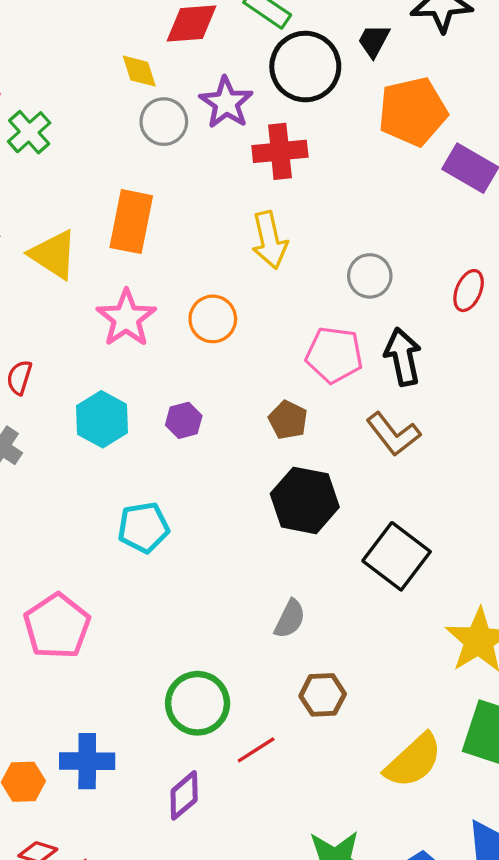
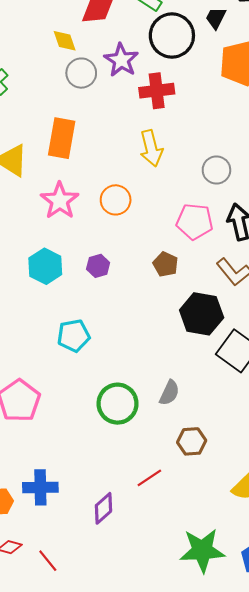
black hexagon: (305, 500) -> (202, 314), moved
green circle: (198, 703) -> (118, 404), moved

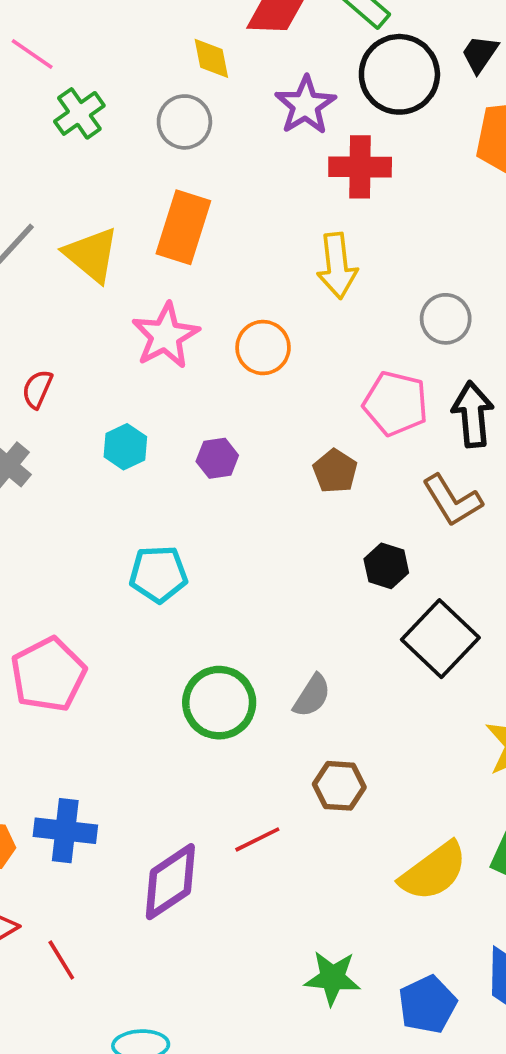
gray circle: (81, 73) -> (184, 122), moved
cyan hexagon: (45, 266) -> (125, 447), size x0.7
black hexagon: (202, 314) -> (386, 566), size x0.6
purple diamond: (103, 508) -> (170, 882), size x1.4
green star: (202, 550) -> (332, 978), size x0.7

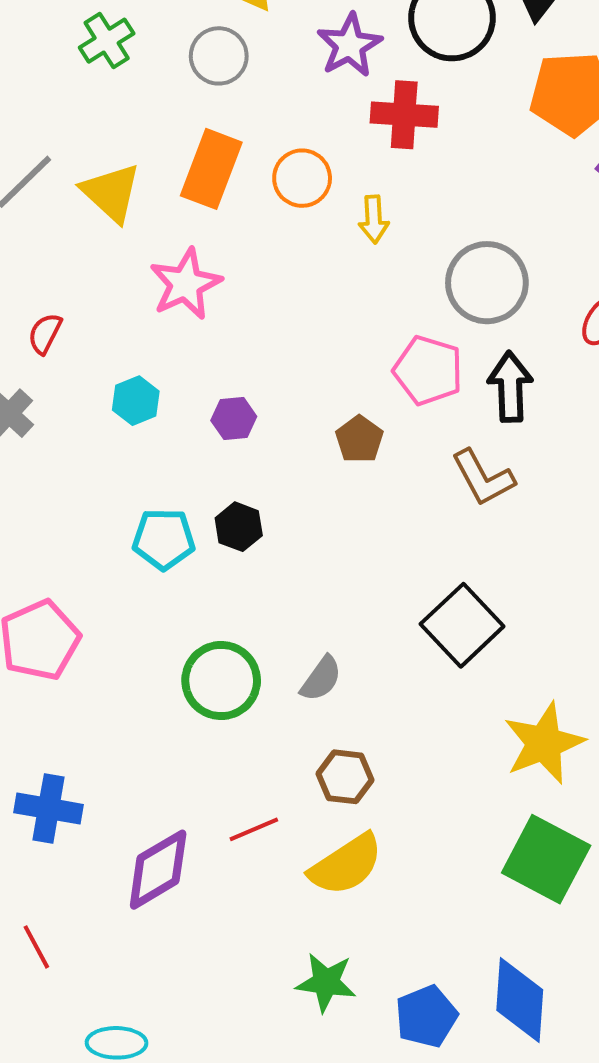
yellow arrow: (337, 266) -> (374, 219), size x0.7
gray circle: (446, 319) -> (487, 283), size x1.5
orange circle: (263, 348) -> (302, 178), moved
black hexagon: (386, 566) -> (239, 527), moved
yellow semicircle: (433, 871) -> (346, 865), moved

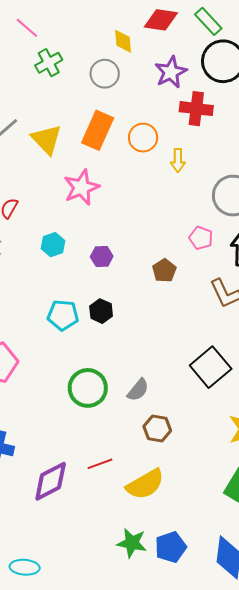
pink pentagon: (428, 370) -> (201, 238), size x0.7
brown hexagon: (345, 777) -> (157, 428), moved
blue pentagon: (426, 1016) -> (171, 547), moved

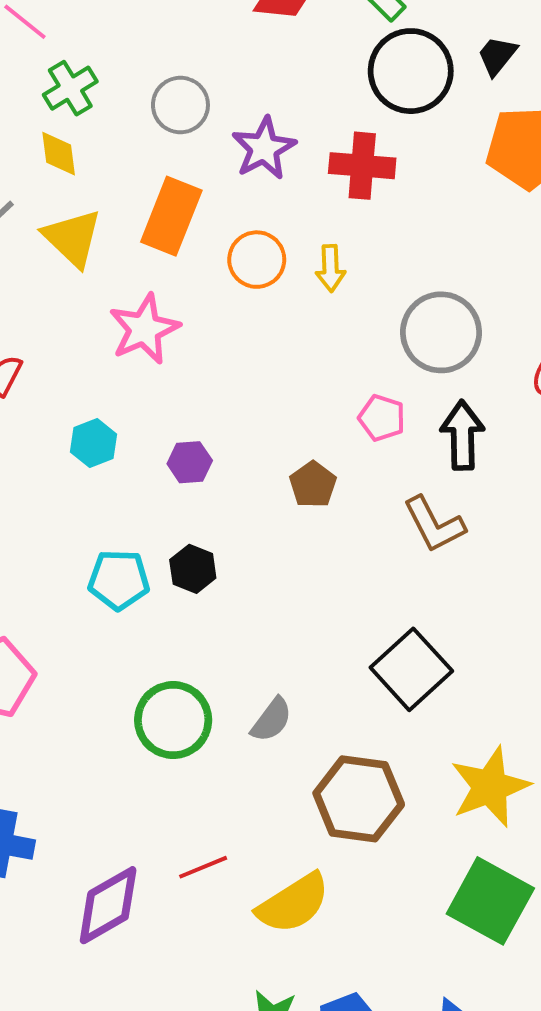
yellow diamond: (123, 41) -> (59, 154), moved
purple star: (171, 72) -> (264, 148), moved
orange circle: (143, 138) -> (257, 260), moved
brown hexagon: (157, 428) -> (359, 799), moved, size x1.6

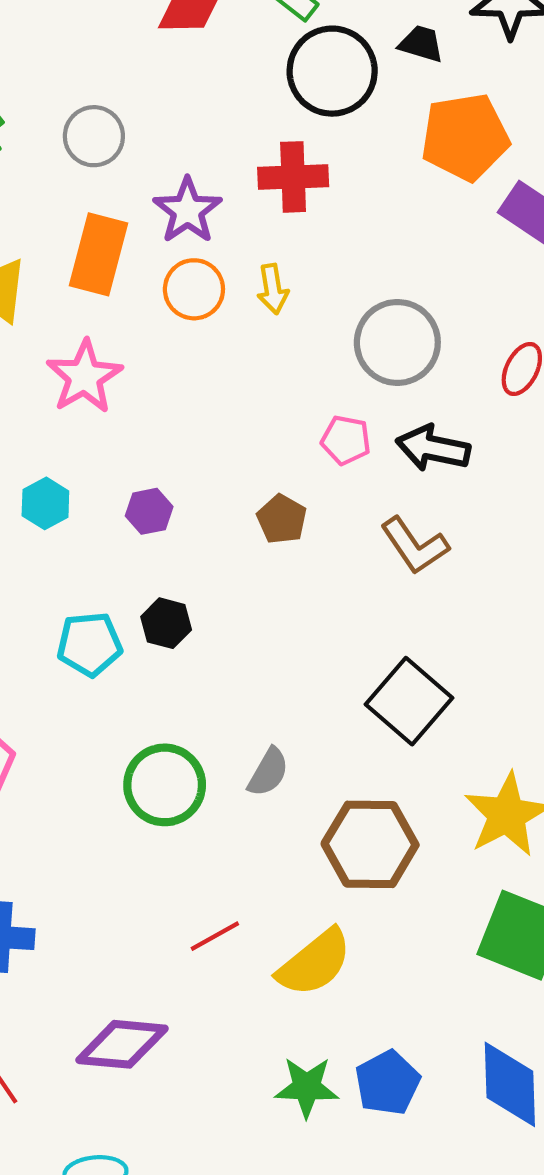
black trapezoid: (497, 56) -> (421, 44), turned 75
purple star: (264, 148) -> (187, 211), moved
black arrow: (462, 435) -> (433, 448), turned -70
purple diamond: (108, 905) -> (122, 1044), moved, turned 42

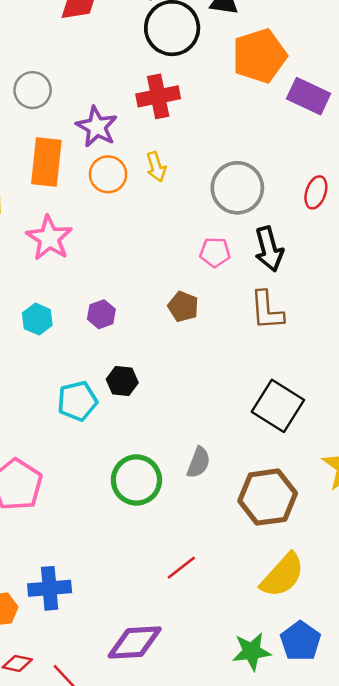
black arrow: (433, 448) -> (269, 249), turned -108
brown L-shape: (415, 546) -> (267, 310), turned 39
yellow semicircle: (315, 963) -> (282, 575), moved

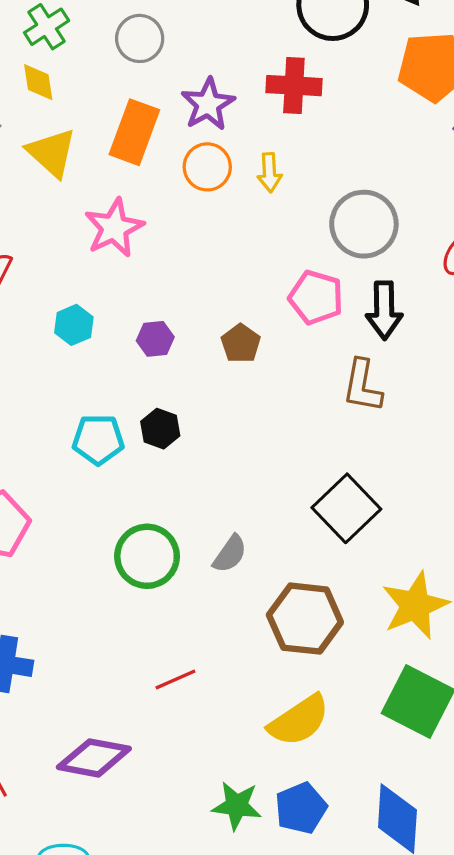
pink pentagon: (215, 252) -> (316, 297), size x1.4
brown pentagon: (183, 307) -> (241, 343), moved

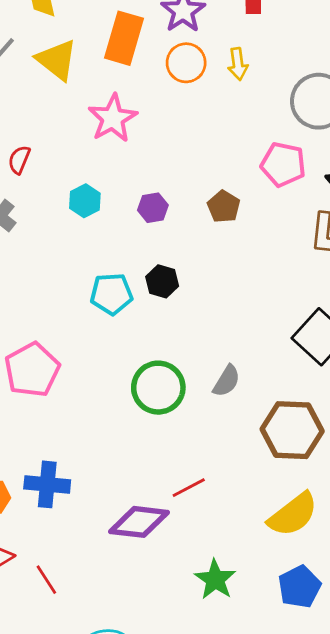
purple diamond: (94, 758) -> (139, 522), moved
green star: (237, 806) -> (215, 579), moved, turned 30

